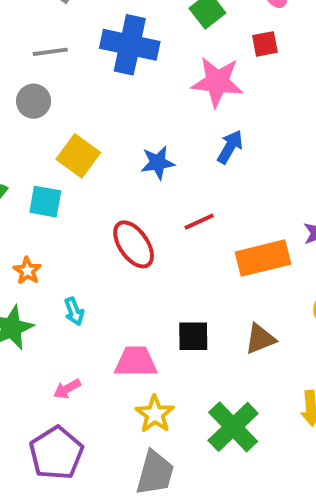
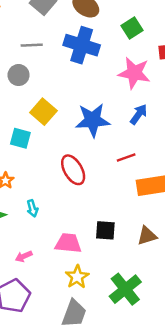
blue star: (158, 163) -> (93, 120), size x1.6
red line: (199, 222) -> (126, 157), moved

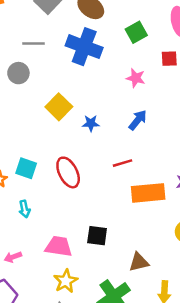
pink star: (134, 73) -> (136, 78), size x0.6
yellow square: (43, 112) -> (59, 107), moved
blue star: (93, 120) -> (91, 123), size x0.5
cyan square: (20, 138) -> (26, 168), moved
brown triangle: (147, 236) -> (139, 262), moved

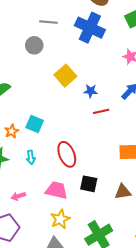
red line: (122, 163) -> (101, 111), moved
red ellipse: (68, 172) -> (67, 154), moved
brown triangle: (139, 262) -> (123, 192), moved

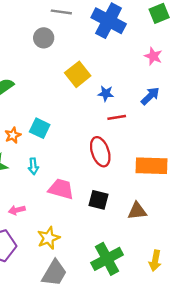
red ellipse: (67, 154) -> (100, 152), moved
pink trapezoid: (57, 190) -> (61, 189), moved
yellow star: (60, 219) -> (48, 238), moved

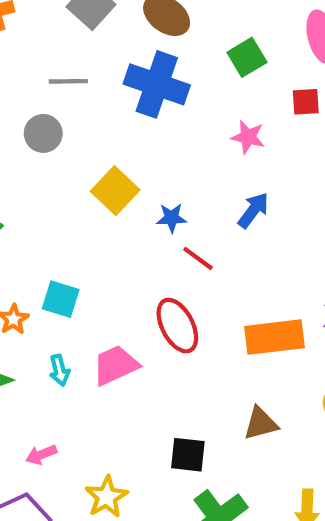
red line: (117, 117) -> (198, 258), turned 54
pink trapezoid: (61, 189) -> (115, 365), moved, turned -32
black square: (98, 200) -> (188, 455), moved

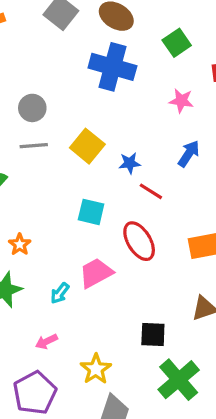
gray line: (68, 81) -> (34, 146), moved
cyan square: (61, 299) -> (91, 212), moved
cyan arrow: (59, 370) -> (60, 293), moved, turned 55

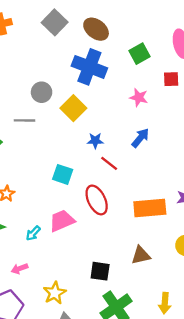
gray circle: (32, 108) -> (42, 92), moved
yellow square: (87, 146) -> (73, 108), moved

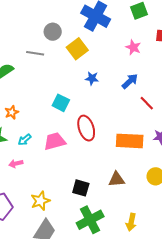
red line: (109, 163) -> (147, 103), moved
cyan arrow: (33, 233) -> (25, 140), moved
pink arrow: (19, 269) -> (16, 164), moved

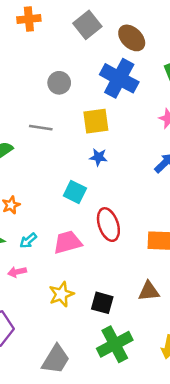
gray circle: (53, 32) -> (59, 83), moved
yellow square: (77, 49) -> (96, 121), turned 30
blue star: (92, 78) -> (98, 157), moved
yellow star: (40, 201) -> (61, 294), moved

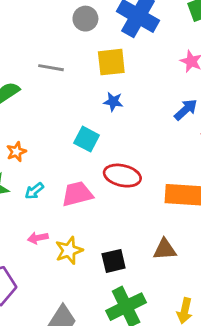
gray circle: (59, 83) -> (85, 19), moved
red ellipse: (108, 225) -> (122, 176), turned -60
pink arrow: (17, 272) -> (38, 238), moved
black square: (102, 303) -> (114, 261), turned -30

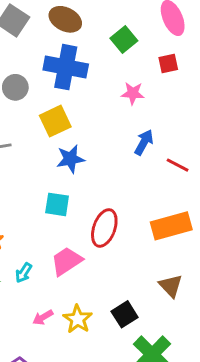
blue star: (113, 102) -> (70, 159), size x1.4
red ellipse: (122, 176) -> (104, 228), turned -64
brown triangle: (165, 249) -> (171, 286), turned -50

